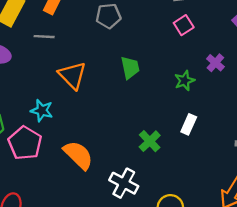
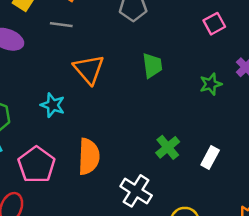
white rectangle: (189, 124) -> (210, 157), moved
pink pentagon: (25, 143) -> (36, 165), moved
orange semicircle: (78, 155) -> (89, 157), turned 44

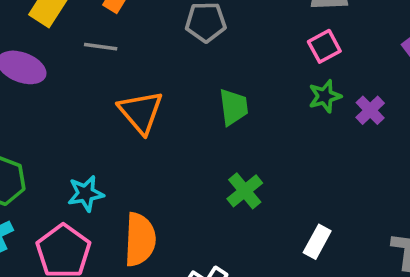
green star: (211, 84) -> (325, 96), moved
cyan star: (53, 105) -> (86, 194), moved, turned -30
green cross: (168, 147) -> (245, 191), moved

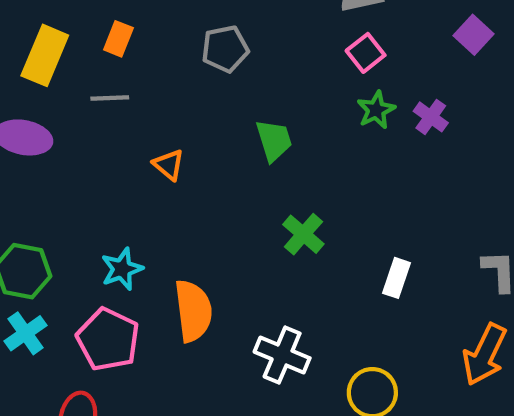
orange triangle: (141, 112) -> (169, 165), size x0.6

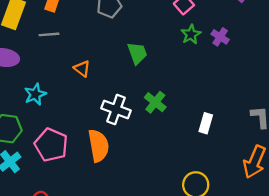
cyan star: (122, 269) -> (35, 94), moved
pink pentagon: (108, 339) -> (51, 145), moved
white cross: (282, 355) -> (116, 109), moved

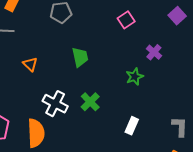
green star: (191, 34) -> (135, 77), moved

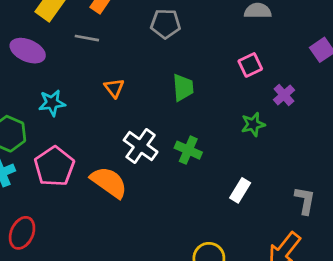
pink square: (126, 20) -> (250, 65), moved
green cross: (90, 102) -> (188, 150), turned -30
orange semicircle: (36, 133) -> (109, 182), turned -60

